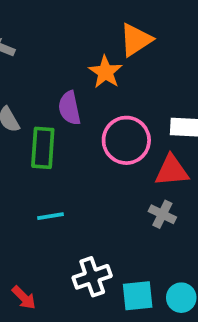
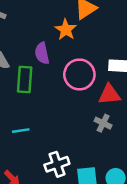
cyan line: (50, 216) -> (21, 131), moved

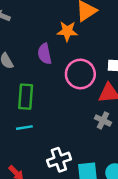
orange star: (66, 30) -> (67, 31), turned -30
green rectangle: (25, 79) -> (26, 97), moved

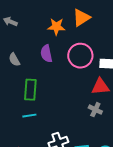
orange star: (67, 31) -> (56, 27), moved
pink circle: (80, 74) -> (80, 56), moved

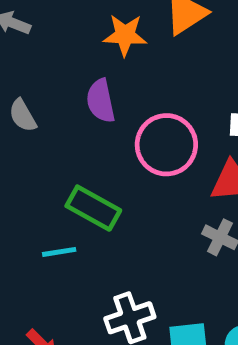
pink circle: (80, 56) -> (166, 145), moved
green rectangle: (30, 90) -> (93, 208), moved, turned -65

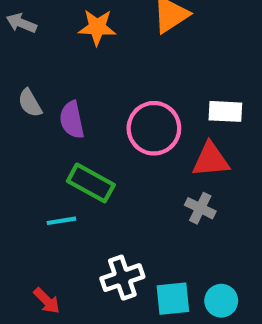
orange star: (125, 35) -> (97, 27), moved
purple semicircle: (101, 101) -> (72, 120), moved

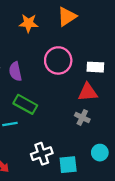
pink circle: (154, 128) -> (58, 60), moved
cyan circle: (221, 301) -> (100, 153), moved

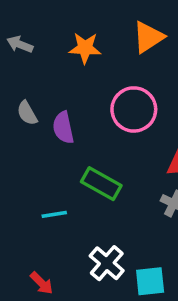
green rectangle: (25, 104) -> (101, 184), moved
white cross: (42, 154) -> (107, 263), turned -30

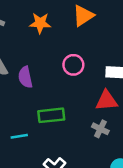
pink circle: (134, 109) -> (73, 65), size x0.7
green rectangle: (101, 184) -> (51, 115), turned -35

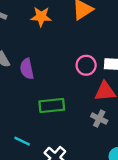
pink circle: (73, 65) -> (86, 65), moved
cyan line: (19, 136) -> (22, 141), moved, turned 35

